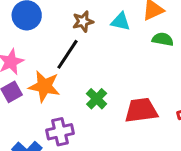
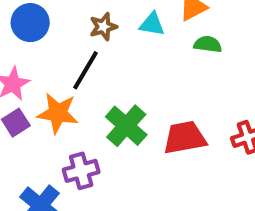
green cross: (97, 99) -> (126, 126), size x1.5

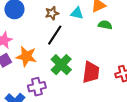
black line: (86, 70) -> (55, 35), moved
red trapezoid: (185, 138) -> (91, 72), turned 105

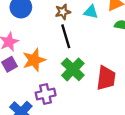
black line: (55, 35) -> (66, 36), turned -50
orange star: (26, 56) -> (34, 60), turned -30

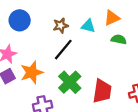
black line: (66, 36) -> (63, 50), turned 55

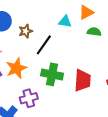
brown star: (61, 25) -> (25, 31), moved
green cross: (70, 82) -> (52, 74), turned -30

